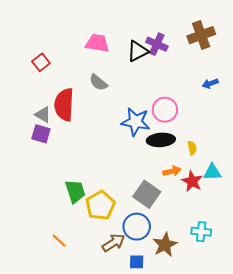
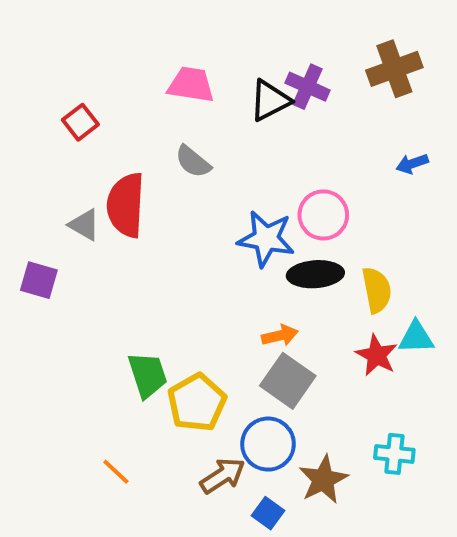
purple square: (41, 134) -> (39, 280), moved
yellow semicircle: (192, 148) -> (377, 290), size x1.6
orange arrow: (172, 171) -> (280, 335), moved
blue square: (137, 262) -> (268, 513), turned 35

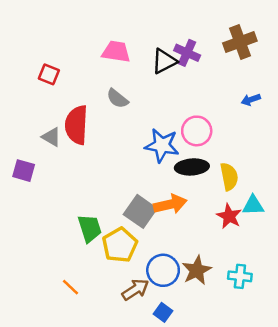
red square: (80, 122) -> (49, 74), turned -30
orange arrow: (280, 335) -> (170, 204), size x1.5
gray square: (288, 381) -> (140, 211), moved
brown star: (323, 480) -> (197, 270), moved

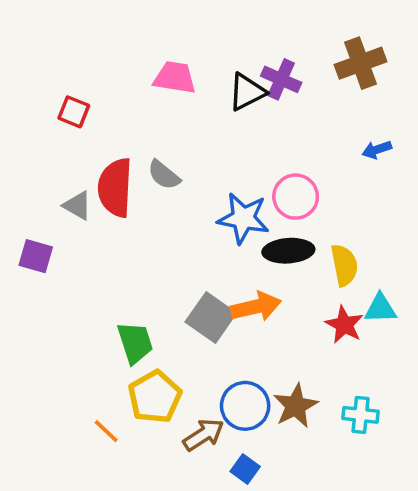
gray semicircle: (117, 98) -> (164, 175), moved
yellow pentagon: (120, 245) -> (155, 397), moved

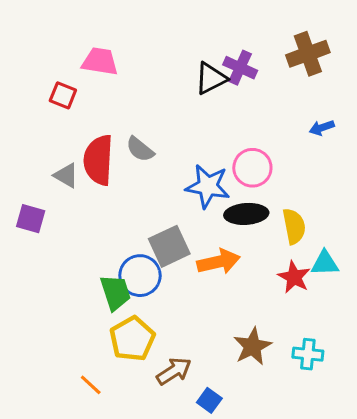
pink trapezoid: (175, 78) -> (100, 61), moved
gray square: (211, 317) -> (169, 246), moved, turned 30
blue circle: (245, 406) -> (140, 276), moved
orange line: (106, 431) -> (91, 385), moved

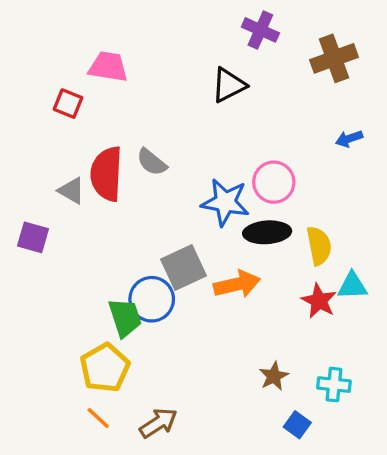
purple cross: (240, 68) -> (260, 30), moved
yellow pentagon: (132, 339) -> (105, 368), moved
brown star: (252, 346) -> (274, 376), size x0.7
brown arrow: (174, 371) -> (158, 423), moved
blue square: (209, 400) -> (297, 425), moved

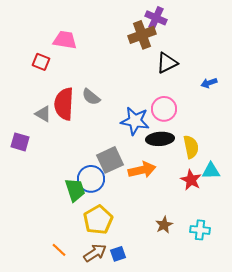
brown cross: (334, 58) -> (142, 35), moved
black triangle: (229, 85) -> (167, 63), moved
yellow pentagon: (105, 368) -> (98, 220), moved
blue square: (297, 425) -> (118, 254), moved, turned 35

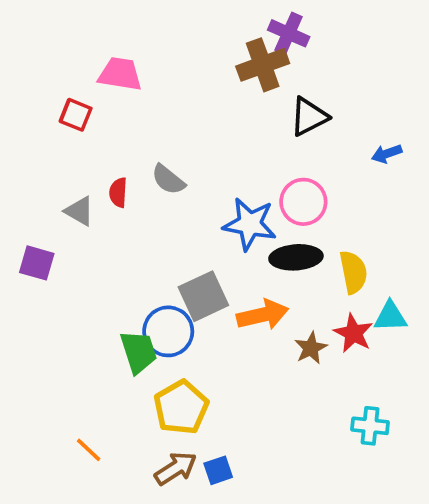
red semicircle: (64, 104) -> (118, 193), size x0.5
brown star: (164, 225) -> (311, 348), moved
orange line: (59, 250) -> (89, 450), moved

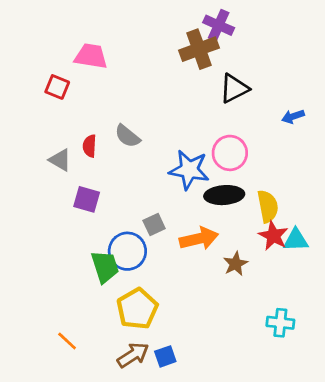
purple square: (37, 263) -> (87, 199), moved
gray square: (203, 296) -> (154, 225), size x0.6
red star: (353, 333) -> (273, 236), moved

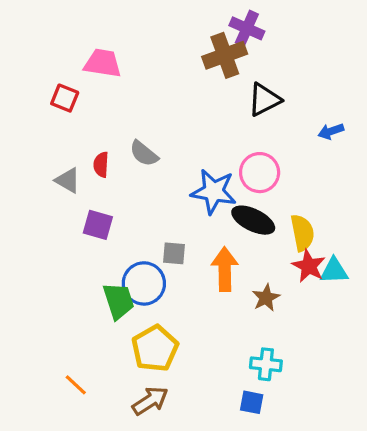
black ellipse: (224, 195) -> (253, 220), turned 30
gray square: (154, 225) -> (174, 253), turned 30
orange arrow: (199, 239) -> (225, 269), turned -78
cyan cross: (280, 323) -> (266, 364), moved
blue square: (165, 356) -> (252, 402), moved, turned 30

